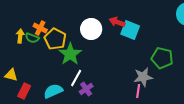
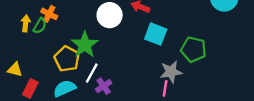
cyan square: (130, 30) -> (156, 34), moved
green semicircle: (32, 38) -> (40, 26), turned -80
yellow pentagon: (55, 39) -> (67, 59), moved

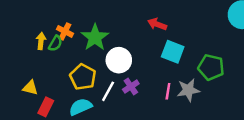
white circle: (110, 15) -> (119, 60), moved
green star: (85, 45) -> (95, 37), moved
purple cross: (104, 86) -> (131, 86), moved
pink line: (165, 88) -> (168, 91), moved

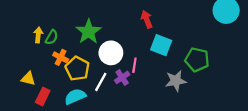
red arrow: (157, 24) -> (147, 19), turned 48
orange cross: (65, 31) -> (61, 57), moved
pink line: (168, 91) -> (134, 65), moved

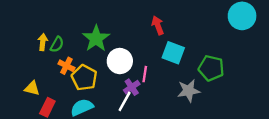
white line: (101, 82) -> (125, 101), moved

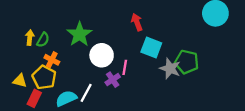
yellow pentagon: (84, 78) -> (44, 77), moved
gray star: (189, 91) -> (170, 69), moved, turned 30
white line: (125, 101) -> (86, 93), moved

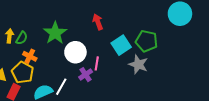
red arrow: (137, 22) -> (98, 22), moved
cyan square: (151, 48) -> (121, 45), turned 36
green pentagon: (187, 62) -> (146, 41), moved

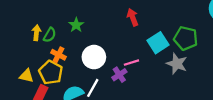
green star: (55, 33) -> (76, 25), moved, size x0.6
white circle: (75, 52) -> (94, 57), moved
pink line: (97, 63) -> (131, 63), turned 64

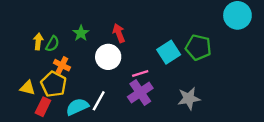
red arrow: (133, 17) -> (119, 33), moved
white circle: (94, 57) -> (108, 57), moved
gray star: (177, 64) -> (189, 98), moved, turned -30
purple cross: (119, 75) -> (140, 92), moved, size x1.5

